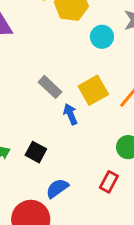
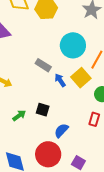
cyan circle: (102, 37) -> (73, 45), moved, size x1.6
yellow square: (93, 90) -> (81, 78), moved

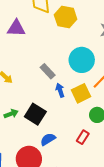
black square: (43, 110) -> (35, 114), size x1.5

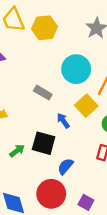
blue arrow: (60, 90) -> (63, 121), moved

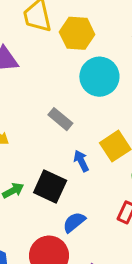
cyan circle: (76, 69) -> (99, 77), moved

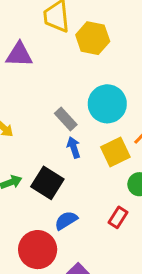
cyan circle: (99, 77) -> (107, 104), moved
blue arrow: (81, 161) -> (74, 147), moved

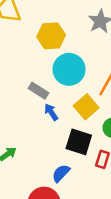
yellow hexagon: (93, 38) -> (51, 36), moved
black square: (47, 183) -> (79, 142), moved

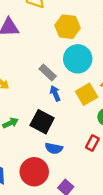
black square: (79, 142) -> (42, 122), moved
blue semicircle: (61, 173) -> (54, 148), turned -132

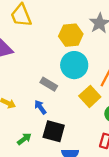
yellow hexagon: (67, 27) -> (71, 35), moved
blue arrow: (55, 93) -> (40, 107), moved

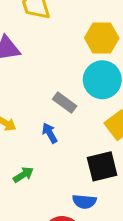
black square: (54, 131) -> (102, 166), moved, turned -35

